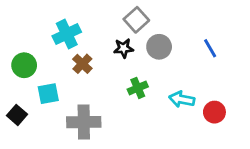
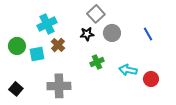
cyan square: (48, 94) -> (37, 54), moved
black square: (17, 115) -> (16, 89), moved

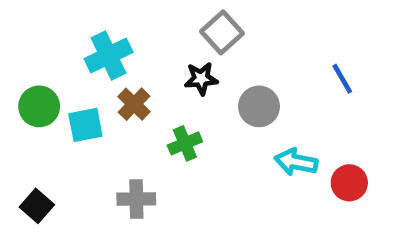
gray circle: (112, 33) -> (259, 106), moved
green cross: (97, 62) -> (185, 143), moved
gray cross: (59, 86) -> (136, 199), size x0.7

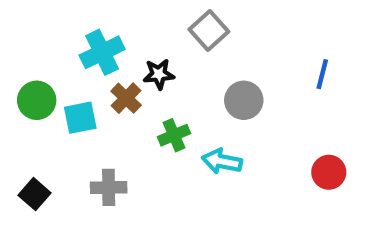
black star: (201, 79) -> (159, 74), moved
blue line: (342, 79) -> (322, 74), turned 44
cyan arrow: (296, 162) -> (222, 161), moved
gray cross: (136, 199) -> (109, 187), moved

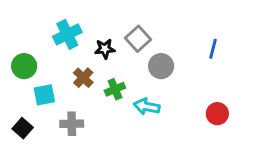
gray square: (209, 31) -> (138, 39), moved
brown cross: (126, 98) -> (83, 78), moved
cyan square: (80, 118) -> (44, 95), moved

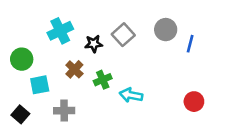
gray circle: (161, 66) -> (166, 30), moved

